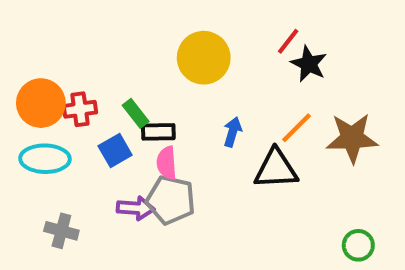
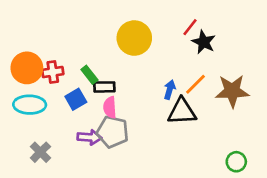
blue arrow: (233, 132) -> (170, 90), moved
gray cross: (61, 231) -> (40, 152), turned 30

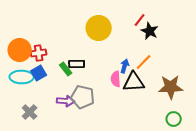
green rectangle: (89, 75) -> (66, 69), moved
brown star: (232, 91) -> (171, 87), moved
blue square: (76, 99) -> (39, 73), moved
pink semicircle: (110, 107) -> (116, 79), moved

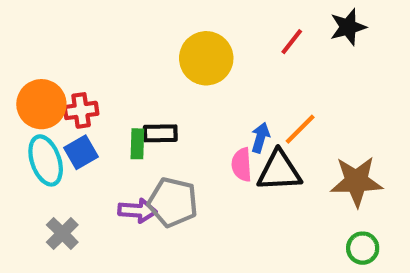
black star: (150, 31) -> (348, 27), moved, turned 30
green rectangle: (66, 69) -> (137, 144), turned 40
cyan ellipse: (22, 77) -> (46, 160), turned 70

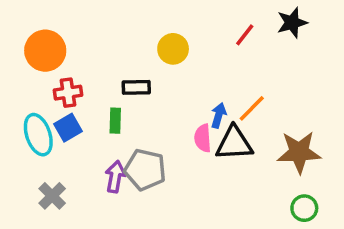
yellow circle: (206, 58) -> (173, 49), size x0.7
orange circle: (41, 104) -> (45, 51), moved
black rectangle: (160, 133) -> (136, 87), moved
purple arrow: (137, 211) -> (115, 177), turned -84

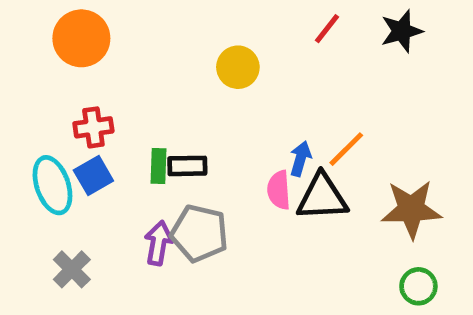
red line: (245, 35) -> (327, 29), moved
orange circle: (45, 51) -> (81, 38), moved
black rectangle: (136, 87) -> (187, 166), moved

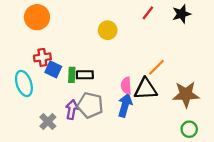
blue arrow: (300, 159) -> (125, 105), moved, size x1.5
blue square: (93, 176) -> (53, 69), moved, turned -35
gray cross: (72, 269) -> (48, 122), moved

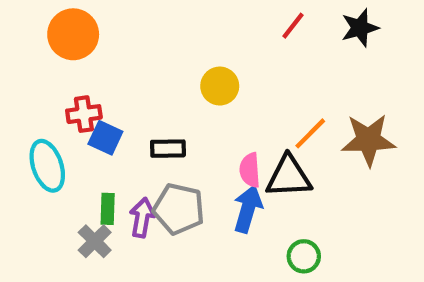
yellow circle: (108, 30) -> (220, 86), moved
green rectangle: (72, 75) -> (108, 209), moved
brown star: (186, 94) -> (368, 140), moved
green circle: (189, 129) -> (304, 256), moved

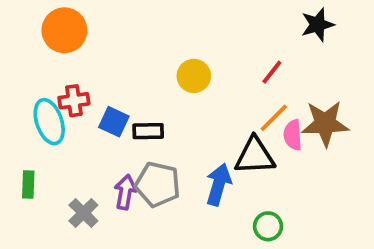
red line: (293, 26) -> (272, 72), moved
blue square: (105, 138) -> (114, 122), moved
cyan ellipse: (47, 166) -> (49, 122), moved
pink semicircle: (250, 170) -> (293, 135), moved
green rectangle: (108, 209) -> (28, 184), moved

